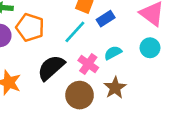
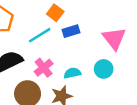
cyan semicircle: (113, 53) -> (72, 73), moved

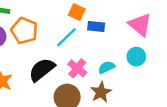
blue rectangle: (71, 31) -> (96, 27), turned 35

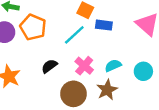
cyan circle: (136, 57) -> (143, 71), moved
black semicircle: (42, 70) -> (49, 66), size x0.6

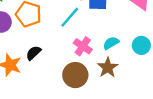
black semicircle: (49, 66) -> (33, 53), moved

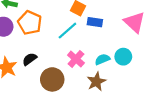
cyan circle: (141, 45) -> (123, 57), moved
brown circle: (75, 75) -> (52, 79), moved

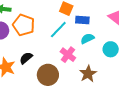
cyan semicircle: (102, 59) -> (87, 39), moved

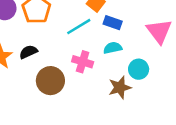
pink cross: (68, 55) -> (83, 62), turned -35
brown star: (88, 74) -> (120, 87), moved

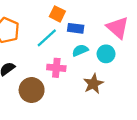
cyan circle: (139, 69) -> (106, 54), moved

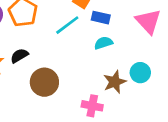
cyan circle: (106, 54) -> (140, 73), moved
pink cross: (56, 68) -> (92, 106), moved

